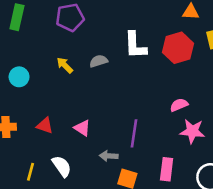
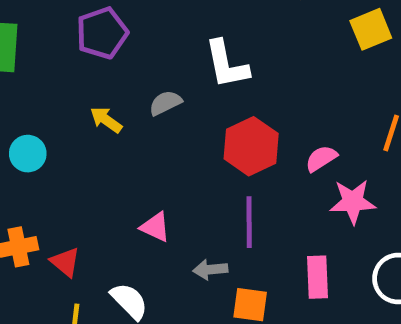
red hexagon: (178, 48) -> (251, 146), moved
red triangle: (45, 126) -> (65, 262), moved, turned 30

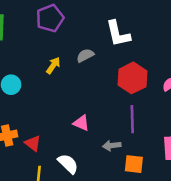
yellow arrow: (106, 120) -> (53, 65), turned 90

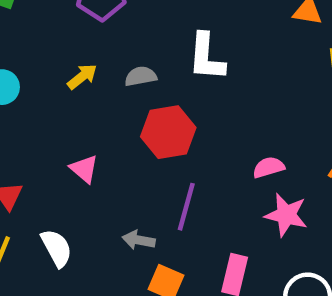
red hexagon: (132, 78) -> (168, 132), moved
pink triangle: (81, 123) -> (84, 169), moved

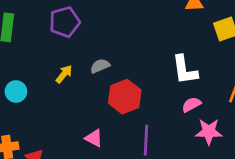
white L-shape: (206, 57) -> (185, 70), moved
pink triangle: (84, 169) -> (94, 138), moved

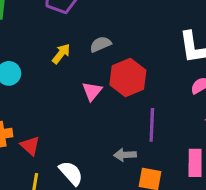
pink triangle: (94, 138) -> (92, 91), moved, turned 42

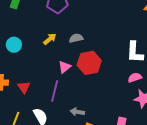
purple line: (152, 125) -> (55, 91), moved
red triangle: (30, 146) -> (24, 87), moved

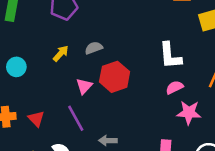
purple line: (55, 91) -> (76, 118), turned -35

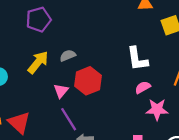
yellow arrow: (61, 53) -> (38, 62), size x1.5
purple line: (76, 118) -> (69, 119), moved
red triangle: (36, 119) -> (19, 123), size x1.5

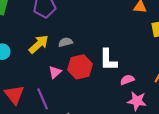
white L-shape: (137, 59) -> (108, 60), moved
purple line: (69, 119) -> (43, 99), moved

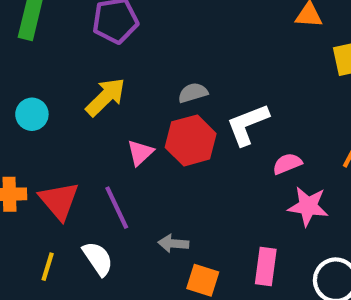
gray semicircle: (65, 42) -> (193, 93), moved
white L-shape: (108, 60) -> (248, 124), turned 70

